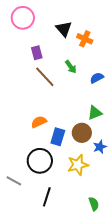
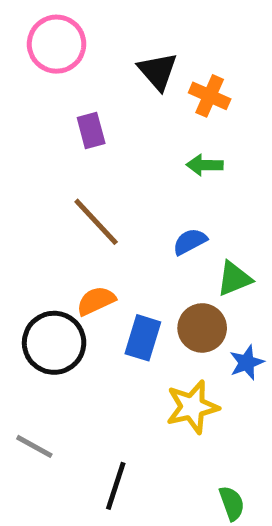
green arrow: (71, 67) -> (205, 165), moved, turned 128
brown line: (45, 77) -> (96, 222), moved
blue semicircle: (97, 78) -> (190, 242), moved
black circle: (40, 161) -> (54, 343), moved

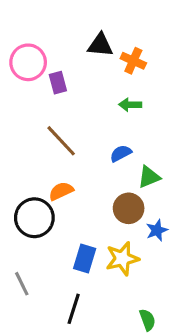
pink circle: (57, 44) -> (28, 62), moved
black triangle: (158, 71) -> (100, 45), turned -44
blue rectangle: (143, 338) -> (85, 259), moved
gray line: (34, 446) -> (22, 284), turned 35

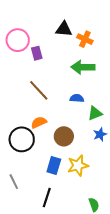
green arrow: (130, 105) -> (83, 67), size x1.6
blue semicircle: (121, 153) -> (77, 98), turned 32
brown circle: (129, 208) -> (64, 136), moved
blue star: (157, 230) -> (100, 134), moved

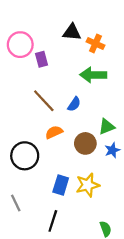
blue semicircle: (77, 98) -> (74, 104), moved, turned 120
orange semicircle: (39, 122) -> (54, 132), moved
brown circle: (64, 136) -> (85, 143), moved

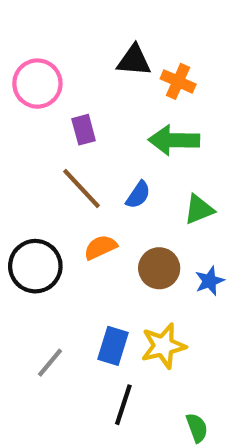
purple rectangle: (42, 59) -> (84, 130), moved
green triangle: (107, 127) -> (199, 209), moved
black circle: (25, 156) -> (35, 266), moved
gray line: (16, 203) -> (50, 363), moved, turned 66
black line: (53, 221) -> (123, 405), moved

